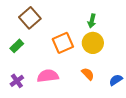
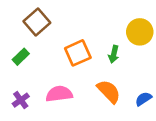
green arrow: (92, 21) -> (114, 54), moved
yellow circle: (93, 43) -> (140, 32), moved
orange semicircle: (88, 74) -> (109, 91), size x1.5

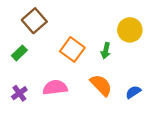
orange square: (78, 53) -> (72, 49), turned -30

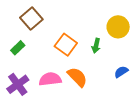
orange semicircle: (101, 85) -> (77, 77), moved
blue semicircle: (133, 92) -> (121, 72), moved
purple cross: (19, 93) -> (18, 84), size x1.5

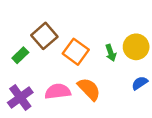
brown square: (31, 19) -> (44, 36), moved
yellow circle: (118, 27) -> (136, 47), moved
green arrow: (96, 46) -> (111, 53), turned -32

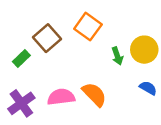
orange square: (76, 52) -> (88, 27), moved
blue semicircle: (140, 83) -> (148, 88), turned 63

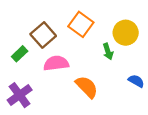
yellow circle: (144, 50) -> (126, 33), moved
pink semicircle: (61, 97) -> (56, 63), moved

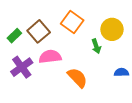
green rectangle: (20, 54) -> (14, 36), moved
blue semicircle: (136, 81) -> (121, 72), turned -32
purple cross: (20, 95) -> (22, 67), moved

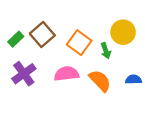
orange square: (72, 22) -> (79, 43), moved
pink semicircle: (50, 57) -> (67, 74), moved
orange semicircle: (77, 78) -> (100, 81), moved

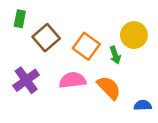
green rectangle: (16, 39) -> (20, 19), moved, turned -35
blue semicircle: (133, 79) -> (143, 105), moved

